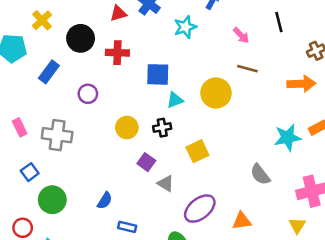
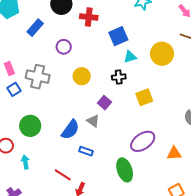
blue square: (158, 74) -> (118, 36), turned -30
yellow circle: (127, 128) -> (82, 76), moved
blue square: (30, 172) -> (14, 89), moved
gray triangle: (166, 183) -> (93, 121), moved
blue semicircle: (105, 201) -> (70, 130), size x1.5

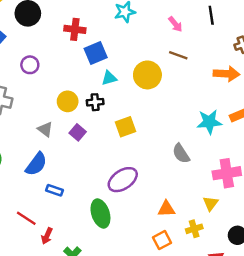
red cross: (89, 17) -> (75, 29), moved
yellow circle: (82, 76) -> (68, 101), moved
gray triangle: (93, 121) -> (45, 129), moved
orange triangle: (174, 153) -> (166, 209), moved

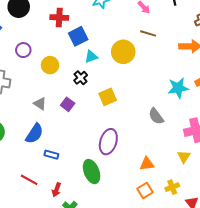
yellow circle: (68, 101) -> (50, 65), moved
black cross: (95, 102) -> (81, 78), turned -32
purple ellipse: (123, 180) -> (108, 142), turned -35
yellow cross: (194, 229) -> (172, 187), moved
red arrow: (47, 236) -> (56, 190), moved

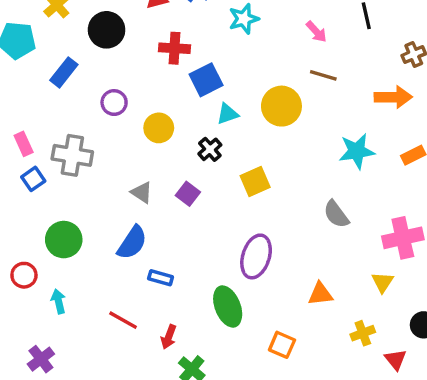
cyan star: (178, 88) -> (357, 151), moved
orange square: (145, 190) -> (282, 345), moved, turned -35

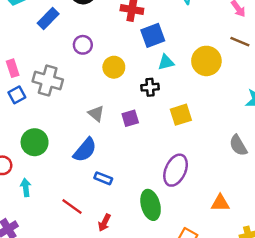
black cross: (210, 149) -> (150, 87), turned 30
purple square: (188, 194) -> (130, 118), turned 30

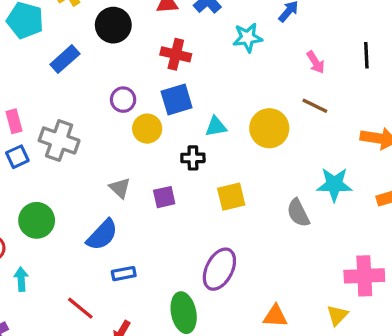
blue square: (153, 35) -> (177, 100), moved
purple circle: (83, 45) -> (123, 100), moved
gray semicircle: (238, 145) -> (298, 213), moved
blue rectangle: (103, 178) -> (124, 274), turned -36

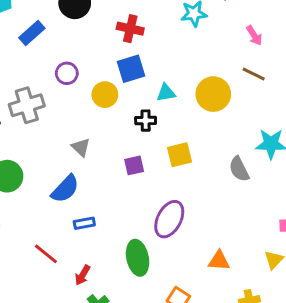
purple circle: (123, 100) -> (67, 73), moved
gray cross: (59, 140) -> (27, 105), turned -36
purple square: (164, 197) -> (134, 165), moved

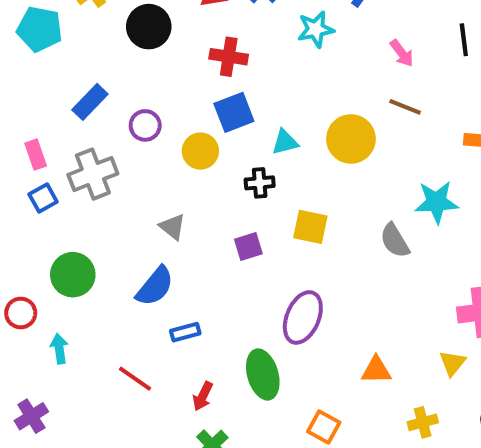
blue rectangle: (32, 33) -> (90, 102), moved
yellow square: (180, 155) -> (310, 227), turned 30
red arrow: (83, 275) -> (203, 396), moved

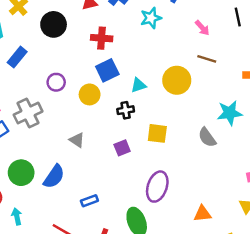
blue rectangle: (90, 102) -> (17, 57), moved
blue semicircle: (155, 286) -> (54, 177), moved

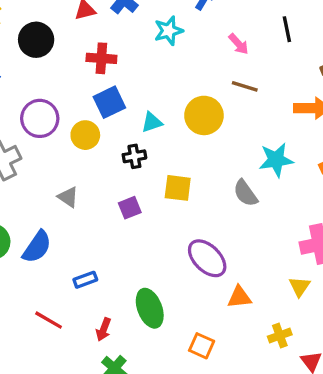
purple circle: (56, 82) -> (40, 118), size x1.5
purple ellipse: (157, 187) -> (207, 258), moved, turned -64

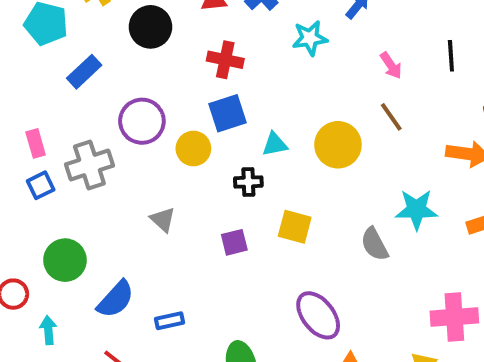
brown line: (245, 86) -> (391, 117), turned 30
blue semicircle: (37, 247) -> (116, 299), moved

